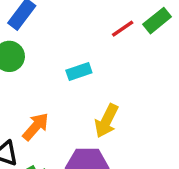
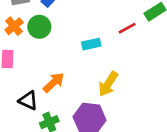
red line: (123, 29) -> (127, 28), moved

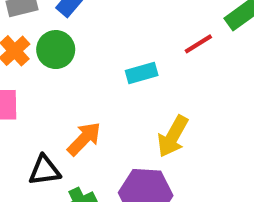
black triangle: (28, 101) -> (45, 170), turned -30

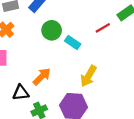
green circle: (56, 50) -> (52, 30), moved
cyan rectangle: (142, 73) -> (73, 43), turned 49

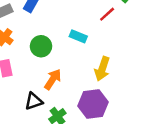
green circle: (52, 30) -> (41, 46), moved

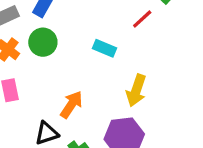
green circle: (41, 46) -> (43, 42), moved

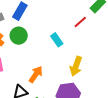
cyan rectangle: (105, 48) -> (57, 40), turned 32

